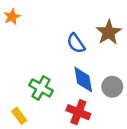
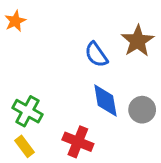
green cross: (41, 88) -> (28, 111), moved
red cross: (78, 112) -> (78, 142), moved

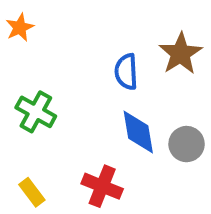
blue semicircle: (96, 55) -> (126, 72), turned 32
green cross: (28, 111) -> (36, 112), moved

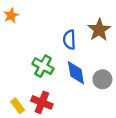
green cross: (36, 112) -> (43, 66), moved
red cross: (102, 186) -> (42, 102), moved

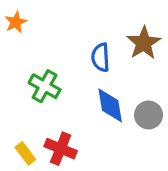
green cross: (43, 66) -> (45, 86), moved

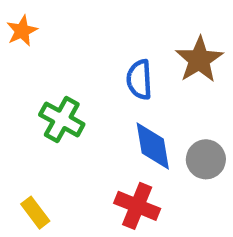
red cross: (61, 149) -> (137, 206), moved

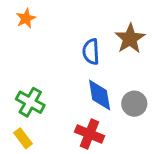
orange star: (22, 31) -> (26, 18), moved
green cross: (62, 119) -> (30, 102), moved

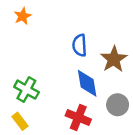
brown star: (130, 39) -> (114, 59), moved
gray circle: (134, 104) -> (118, 105), moved

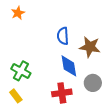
brown star: (114, 59) -> (90, 47), turned -30
red cross: (78, 117) -> (62, 93), turned -30

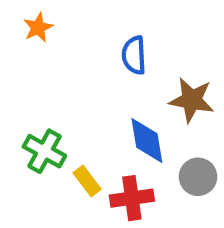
blue semicircle: (63, 36) -> (134, 55), moved
yellow rectangle: (16, 96) -> (87, 181), moved

